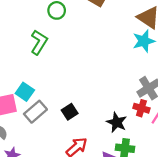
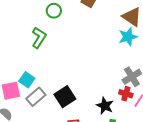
black square: (70, 112) -> (65, 97), size x1.5

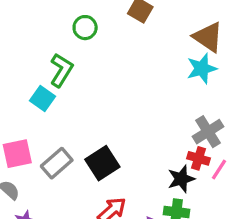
cyan square: (27, 80) -> (42, 98), moved
black star: (105, 106) -> (181, 179), moved, turned 30

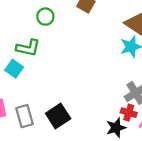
green L-shape: (61, 70) -> (28, 48), turned 70
gray rectangle: (57, 163) -> (25, 116), turned -65

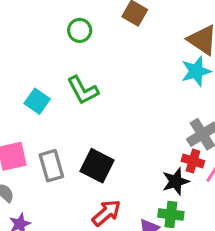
green L-shape: (28, 48) -> (83, 90), moved, turned 50
black square: (58, 116) -> (97, 166), turned -30

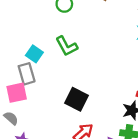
gray rectangle: (51, 166) -> (27, 74), moved

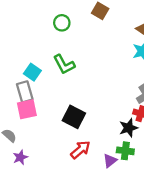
pink square: (17, 93) -> (27, 109), moved

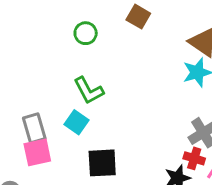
cyan square: (32, 72) -> (77, 122), moved
black square: (74, 117) -> (102, 163), turned -30

